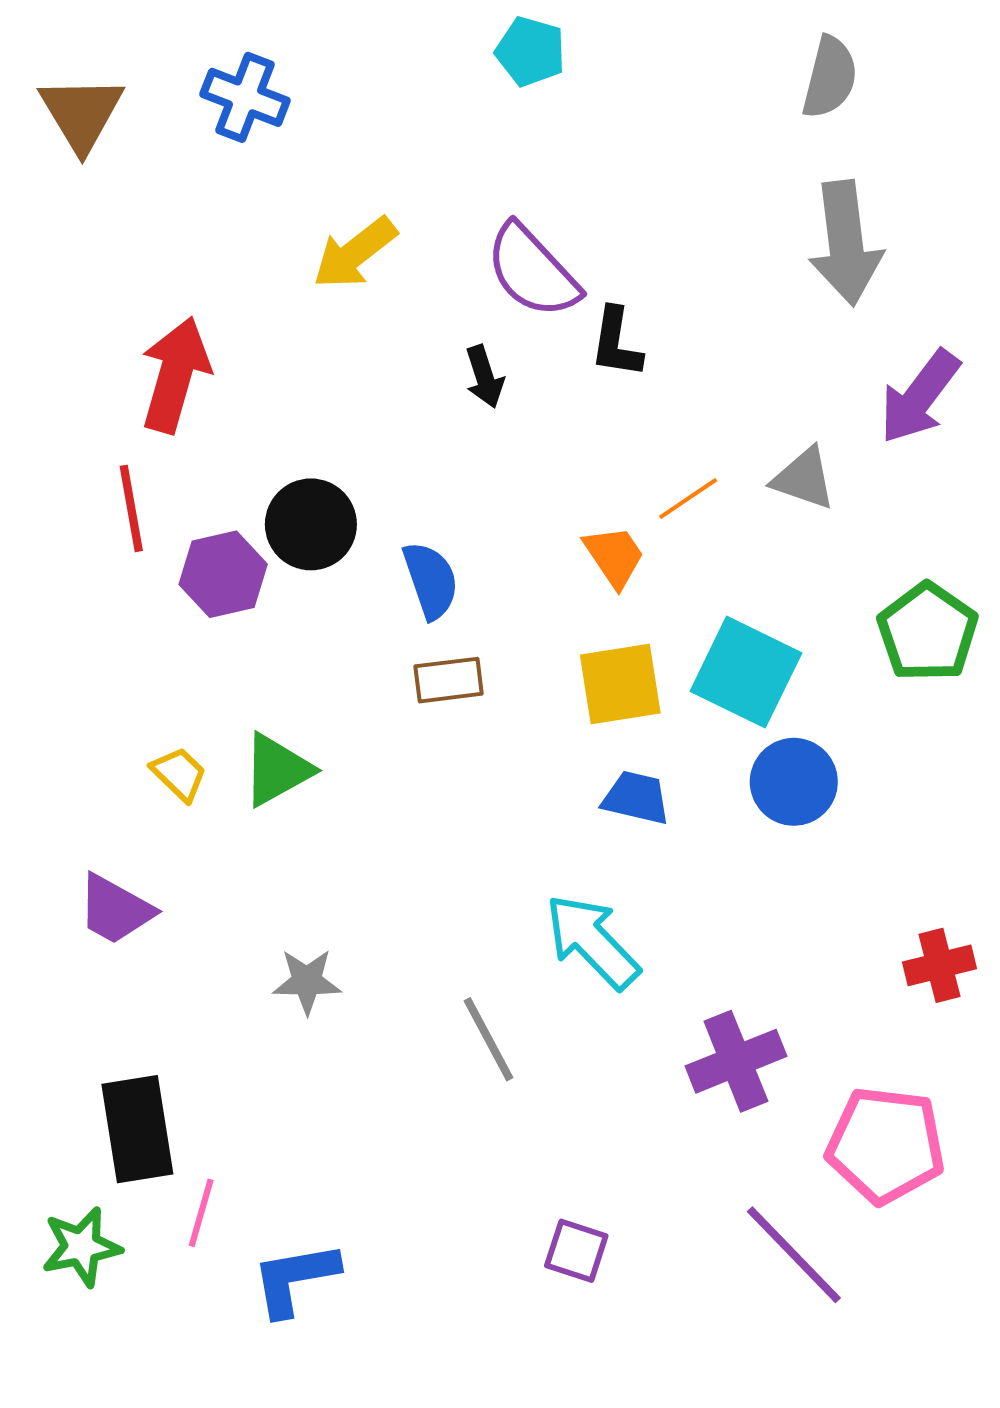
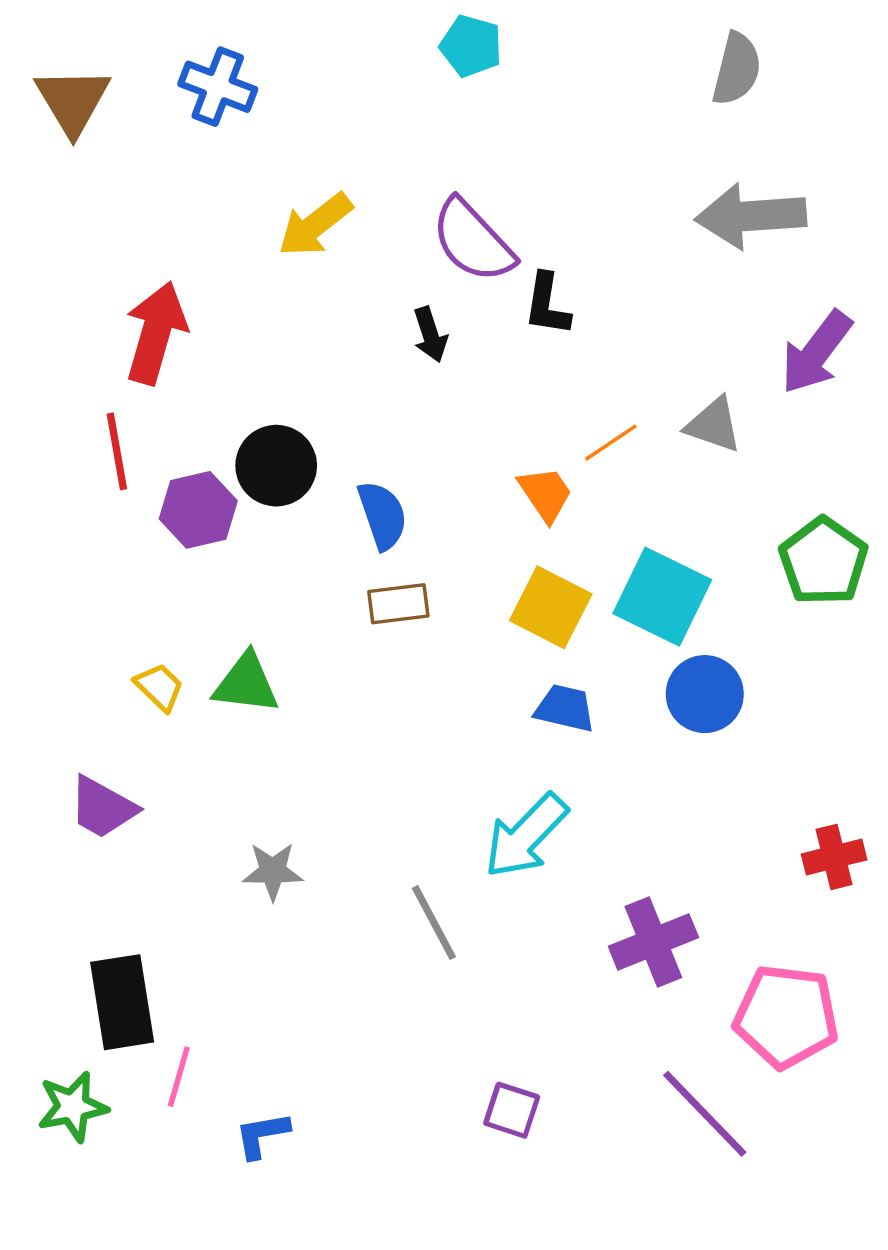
gray arrow: (846, 243) -> (751, 216), turned 93
yellow square: (620, 684) -> (551, 607), turned 36
green triangle: (277, 770) -> (246, 683), turned 36
cyan arrow: (592, 941) -> (526, 836), turned -92
blue L-shape: (295, 1279) -> (262, 1135), size x0.7

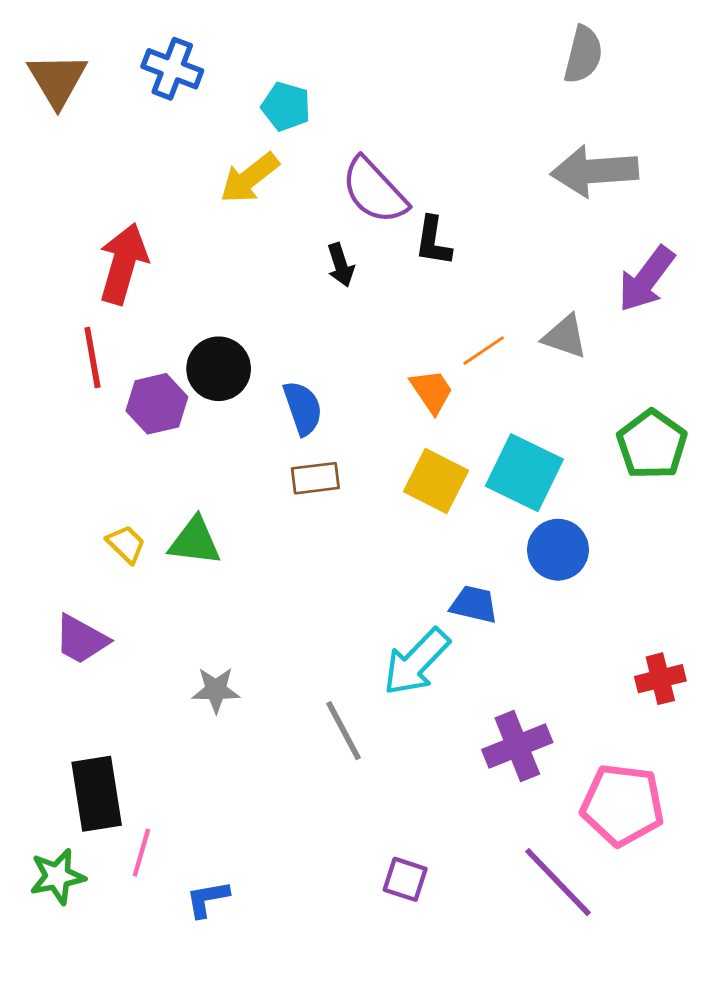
cyan pentagon: (471, 46) -> (286, 107), moved
blue trapezoid: (565, 708) -> (474, 604), moved

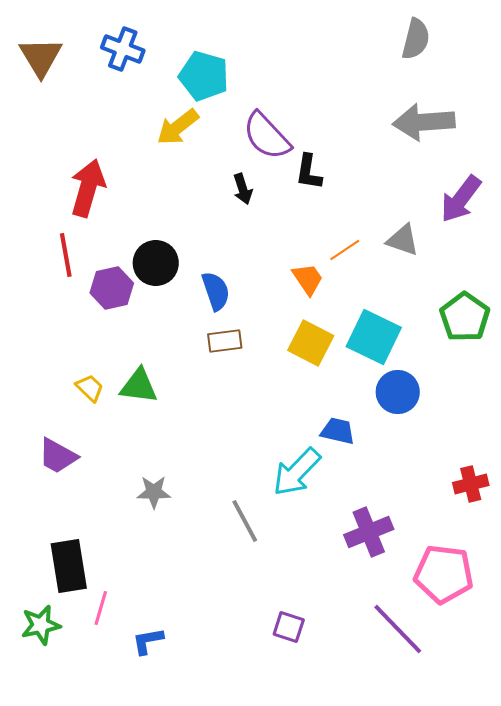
cyan pentagon: (286, 107) -> (204, 76), size x1.4

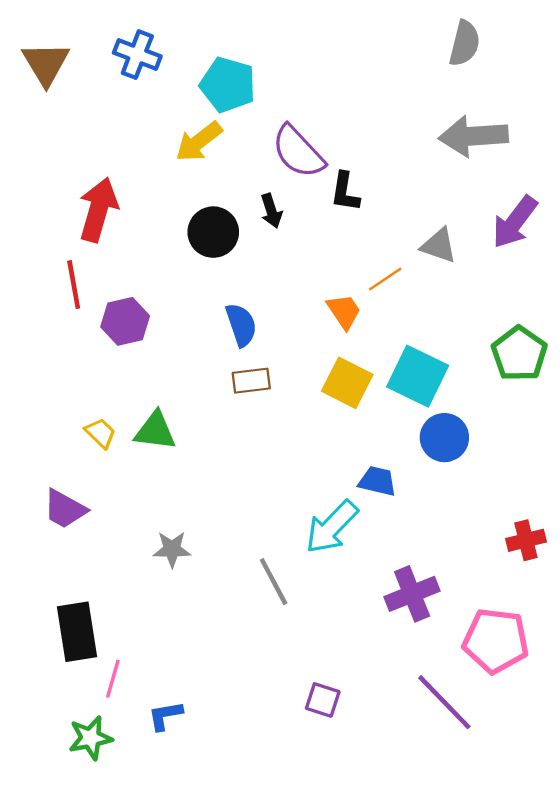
gray triangle: (403, 240) -> (439, 245), moved
black circle: (156, 263) -> (213, 232), moved
green star: (41, 625) -> (90, 738), moved

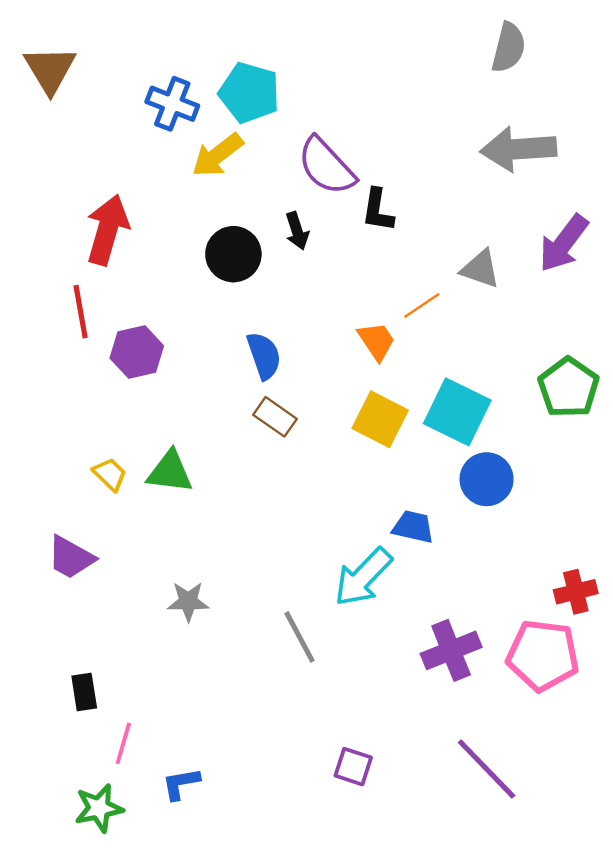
blue cross: (137, 55) -> (172, 104), moved
brown rectangle: (251, 381) -> (275, 417), turned 42
black rectangle: (77, 632) -> (84, 692), size x0.6
pink pentagon: (496, 641) -> (543, 655), moved

